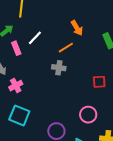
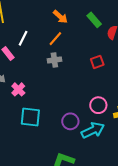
pink circle: (88, 115) -> (98, 105), moved

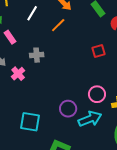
white line: (23, 38) -> (32, 13), moved
gray cross: (54, 60) -> (37, 55), moved
cyan square: (30, 117) -> (30, 122), moved

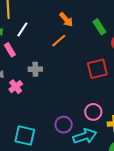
white line: (32, 13) -> (22, 30), moved
red square: (98, 51) -> (97, 69), size x1.5

